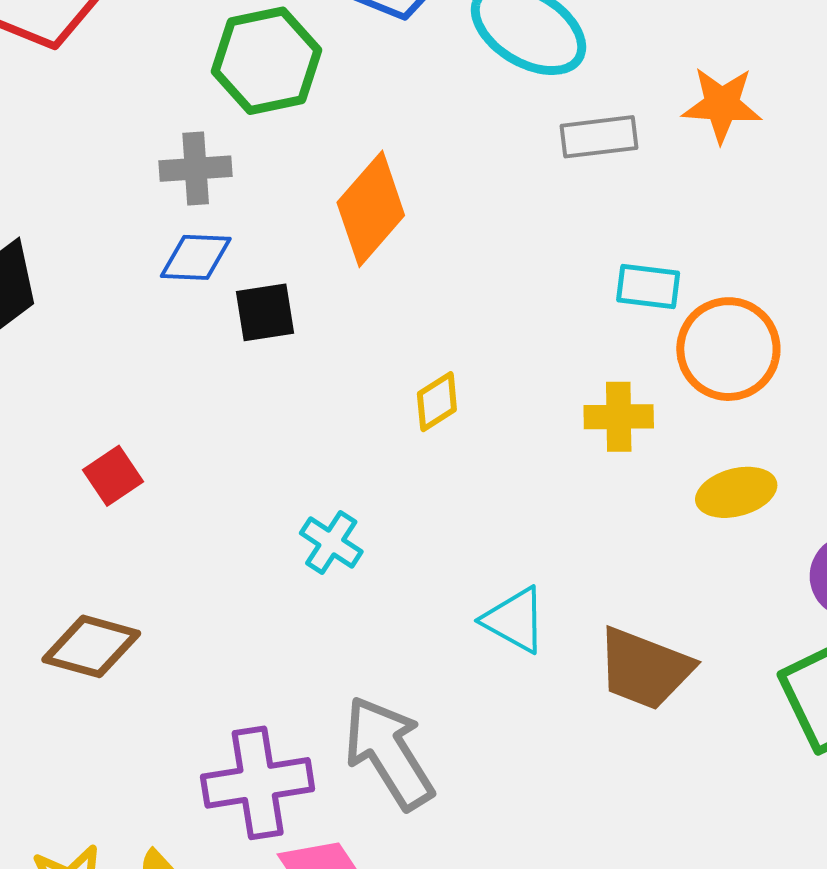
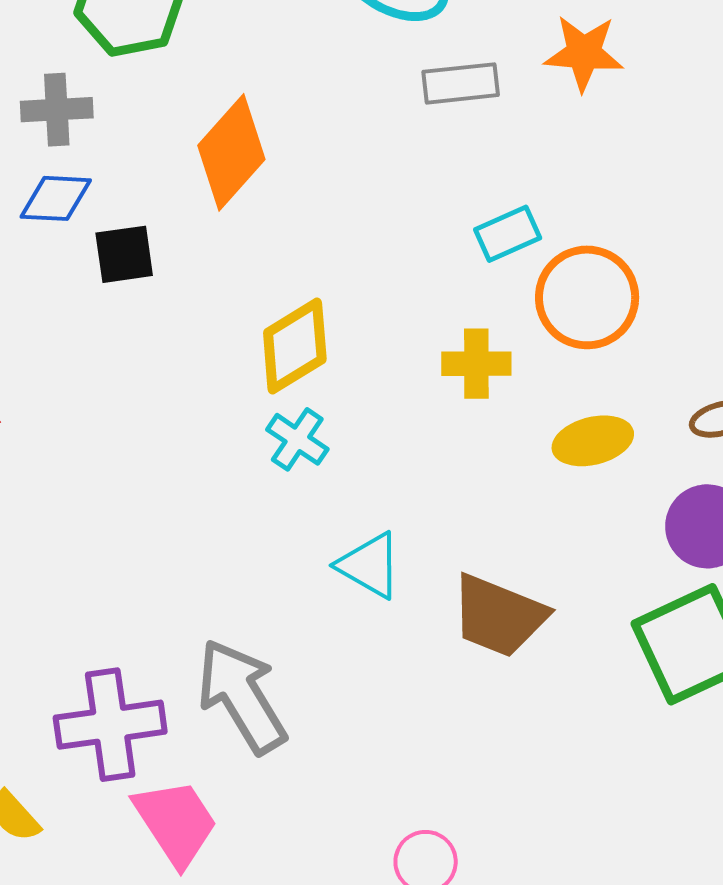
cyan rectangle: (648, 286) -> (508, 234), turned -32
yellow diamond: (437, 402) -> (295, 346), size x1.6
cyan cross: (331, 542) -> (297, 439), moved

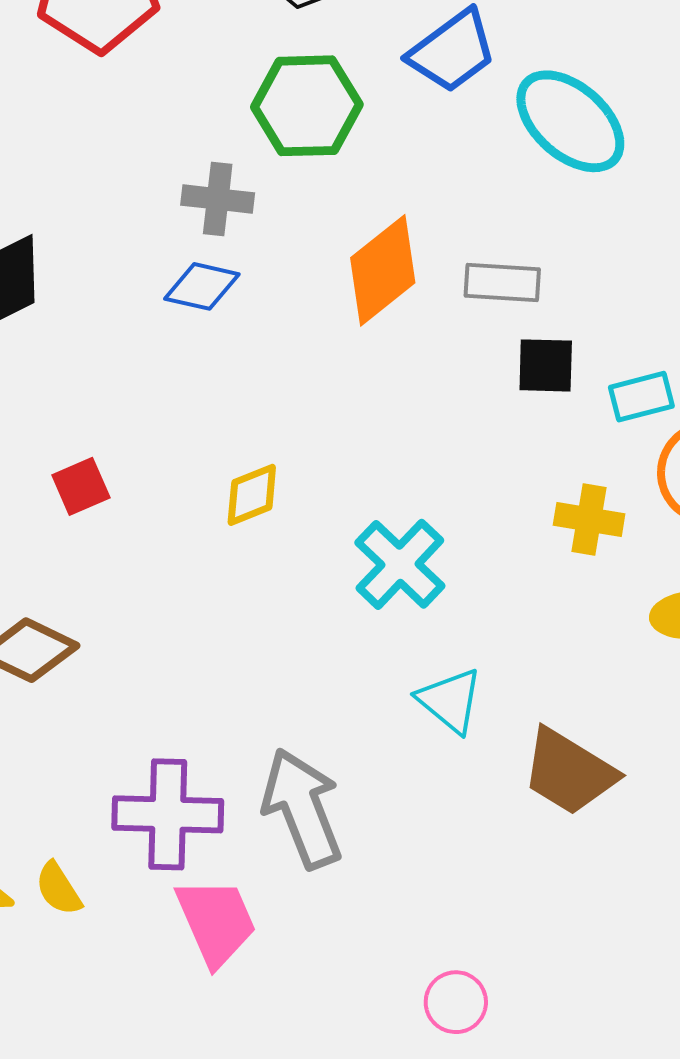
gray rectangle: (461, 83) -> (502, 282), moved
black square: (124, 254) -> (546, 365), moved
yellow diamond: (295, 346) -> (252, 495), moved, size x0.7
cyan cross: (297, 439) -> (400, 564), size x1.5

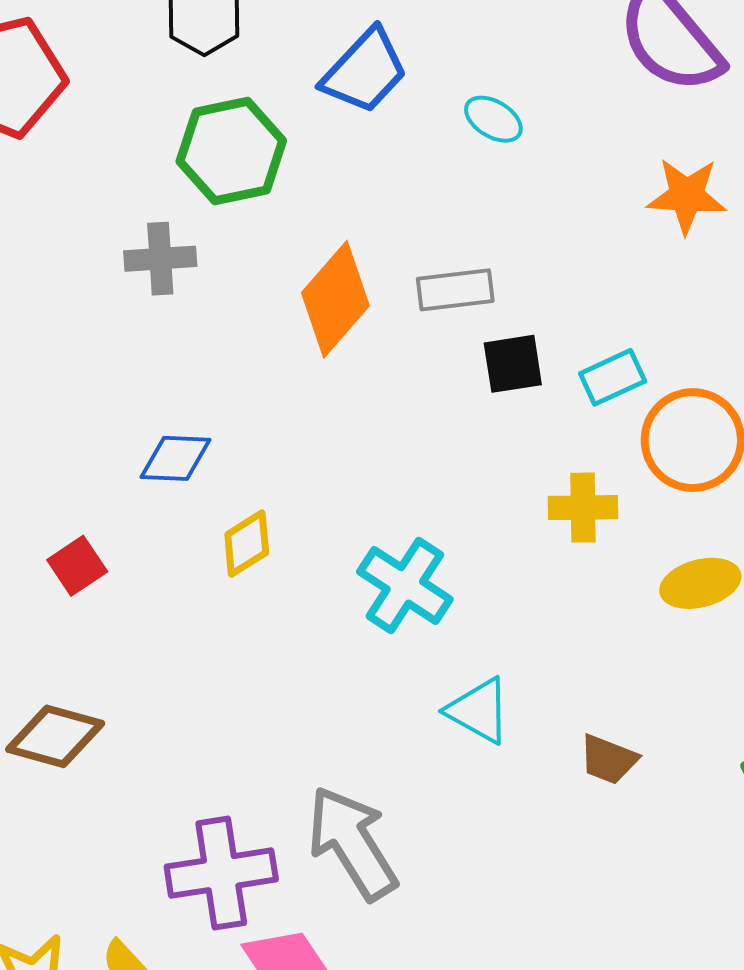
cyan ellipse: (570, 121) -> (493, 119), size x0.5
blue diamond: (202, 286) -> (176, 458), moved
brown trapezoid: (569, 772) -> (608, 759), size x0.6

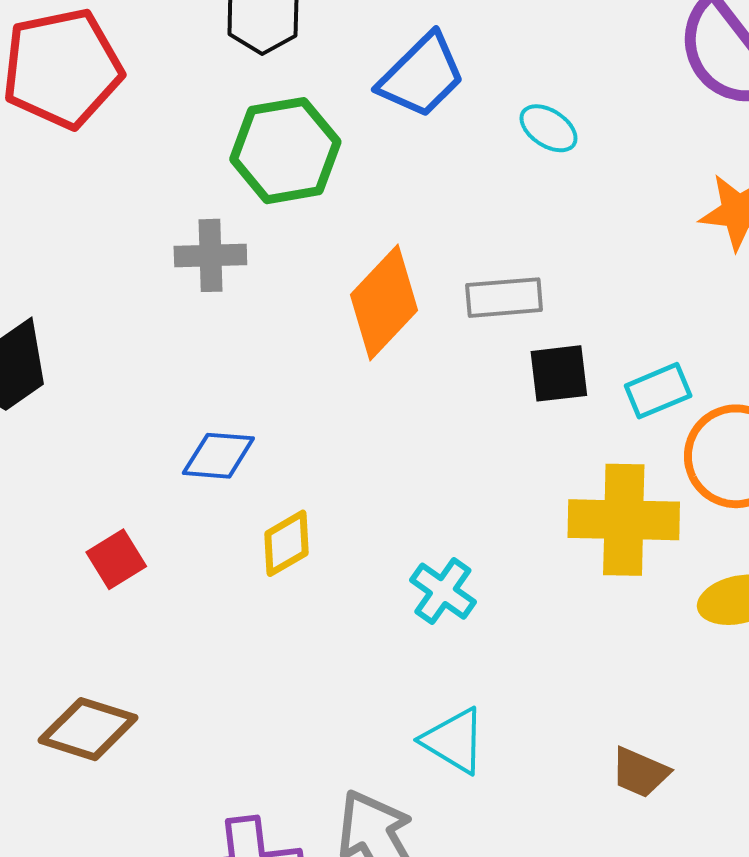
yellow cross: (583, 508) -> (624, 520), size x1.6
cyan cross: (405, 585) -> (443, 591), size x0.7
cyan triangle: (479, 711) -> (454, 741), moved

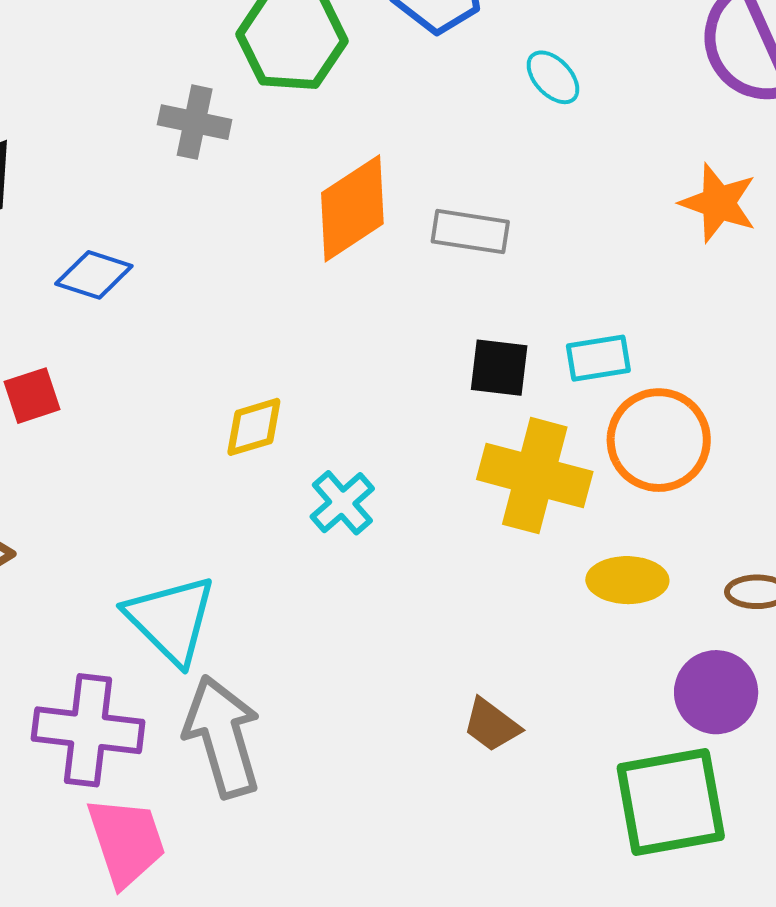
black square: (559, 373) -> (499, 368), moved
blue diamond: (218, 456) -> (94, 275), moved
yellow diamond: (286, 543) -> (254, 427), moved
cyan triangle: (454, 741) -> (171, 619), moved, size x1.4

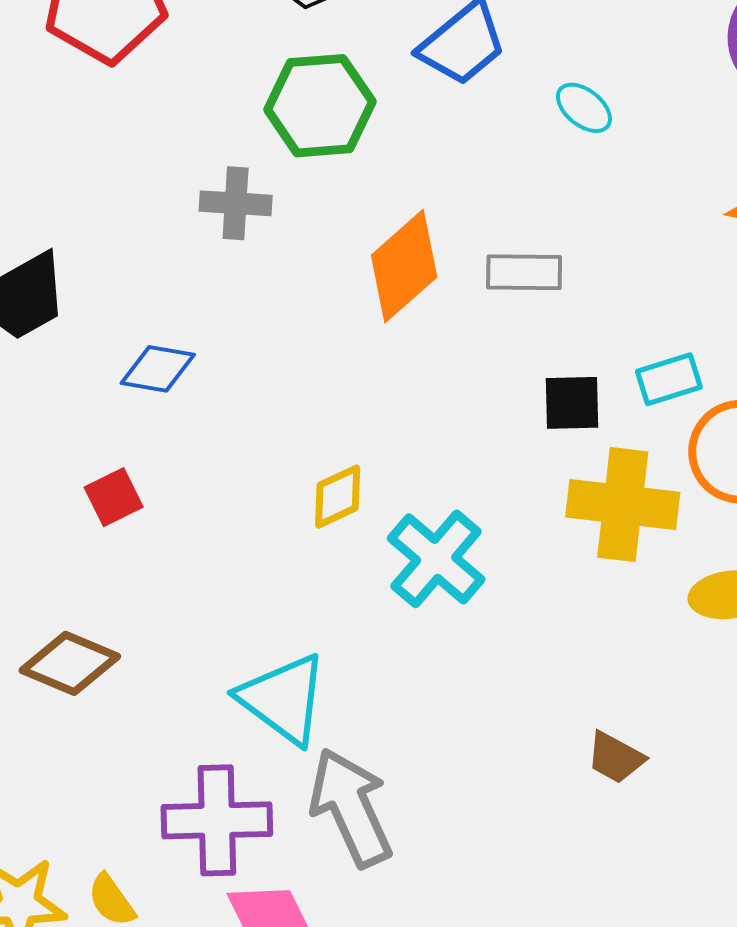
cyan cross: (342, 503) -> (436, 559), size x1.5

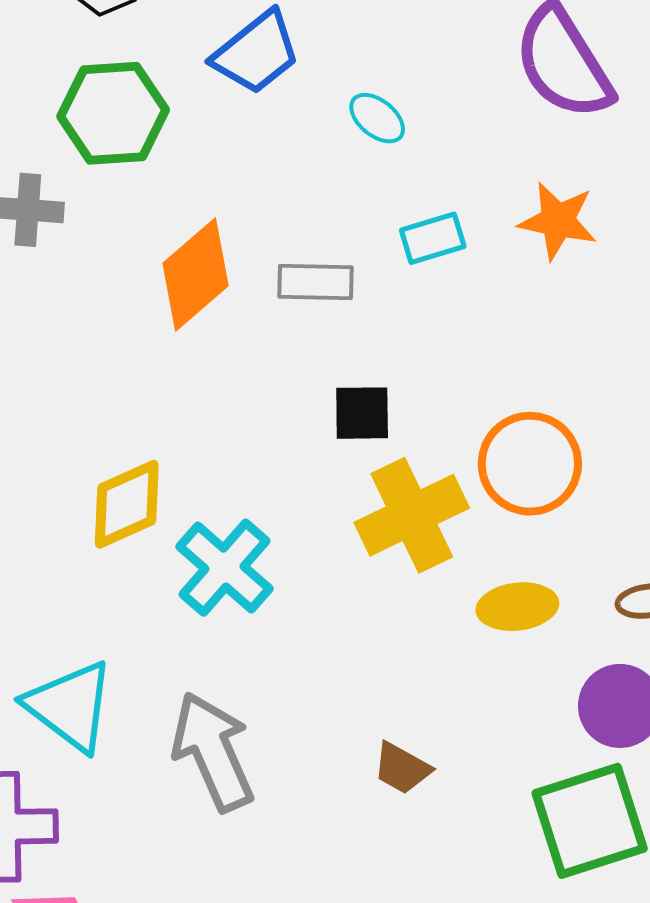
cyan rectangle: (669, 379) -> (433, 238), moved
yellow diamond: (338, 497) -> (127, 504), size x1.4
yellow cross: (623, 505) -> (412, 515), turned -33
gray arrow: (351, 807) -> (213, 752), moved

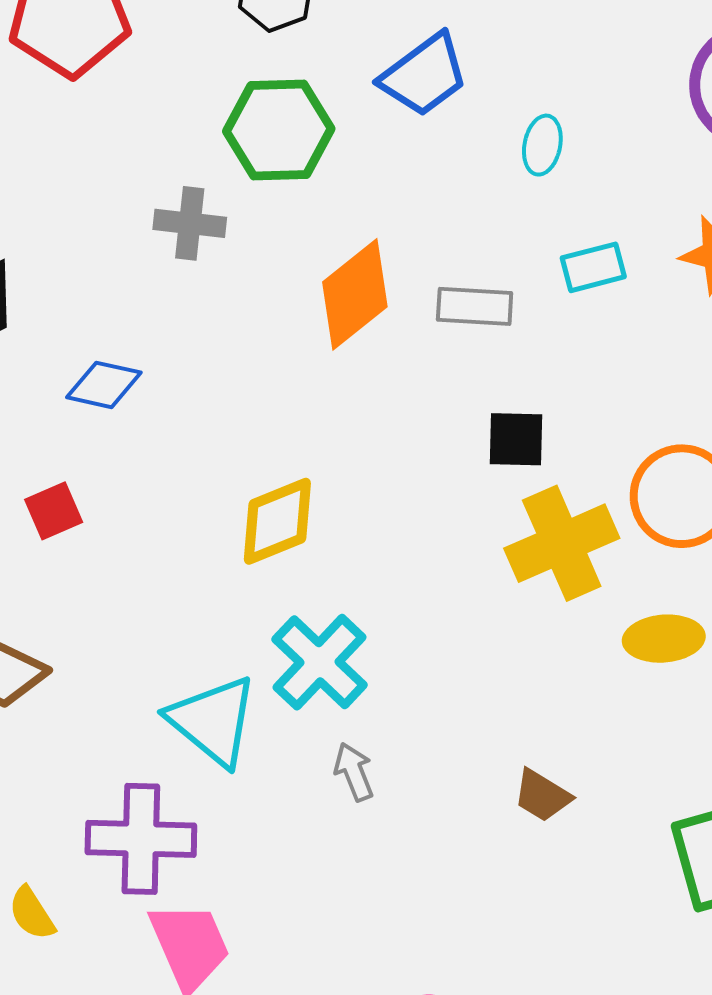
cyan ellipse: (377, 118) -> (542, 145), turned 60
cyan cross: (225, 568) -> (320, 662), moved
gray arrow: (213, 752) -> (354, 772), size x0.5

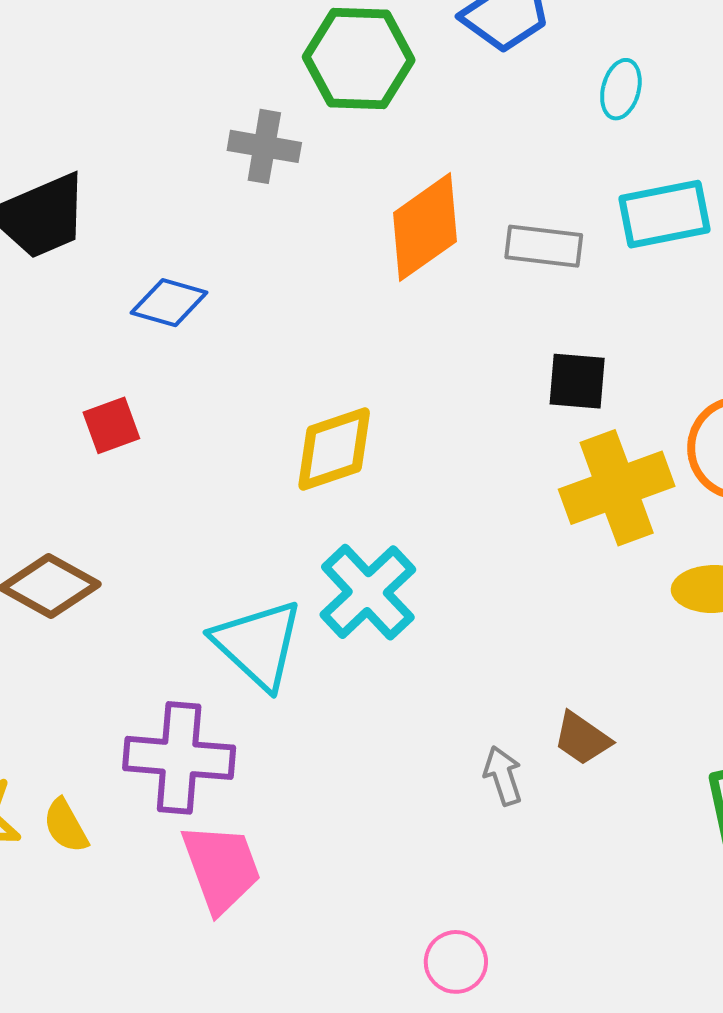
cyan rectangle: (593, 267) -> (665, 214), size x1.4
gray arrow: (354, 772) -> (503, 776), moved

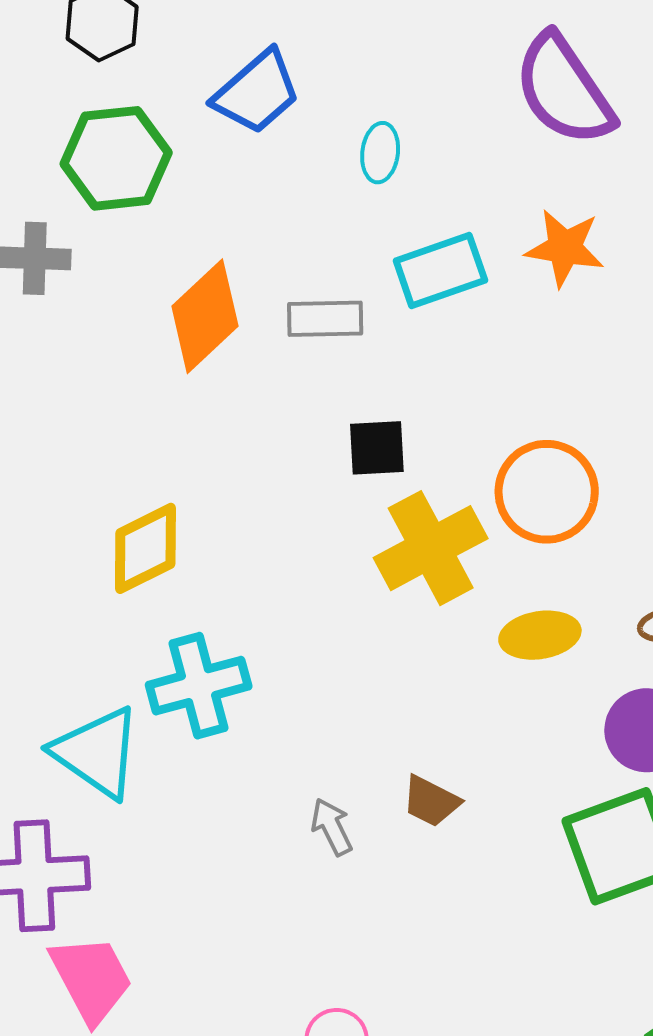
cyan cross: (368, 592) -> (199, 686), turned 36
gray arrow: (503, 776) -> (332, 827), moved

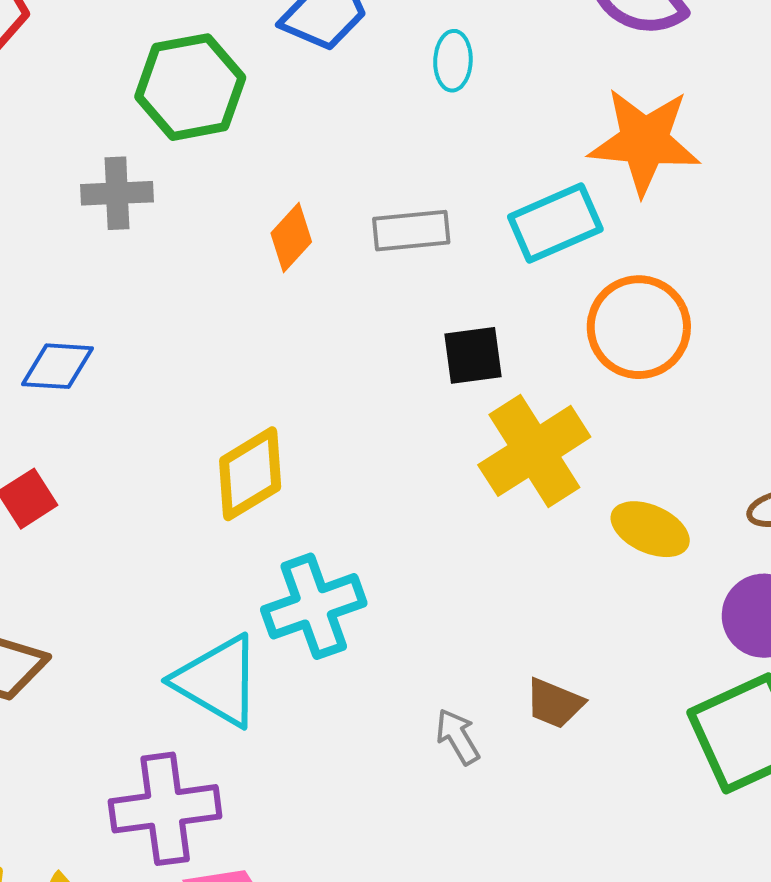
orange star: (565, 248) -> (644, 141), size x1.4
cyan rectangle: (440, 270) -> (555, 223), moved
orange diamond: (205, 316) -> (291, 237), size x0.6
orange circle: (547, 492) -> (639, 327), moved
yellow ellipse: (540, 635) -> (650, 529), turned 38

